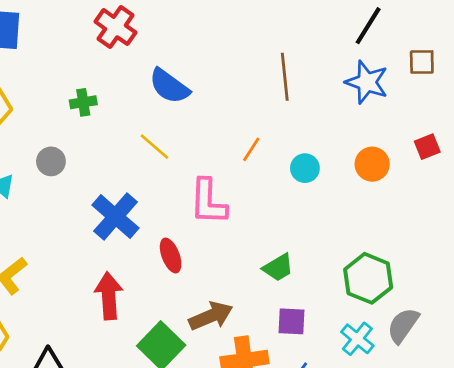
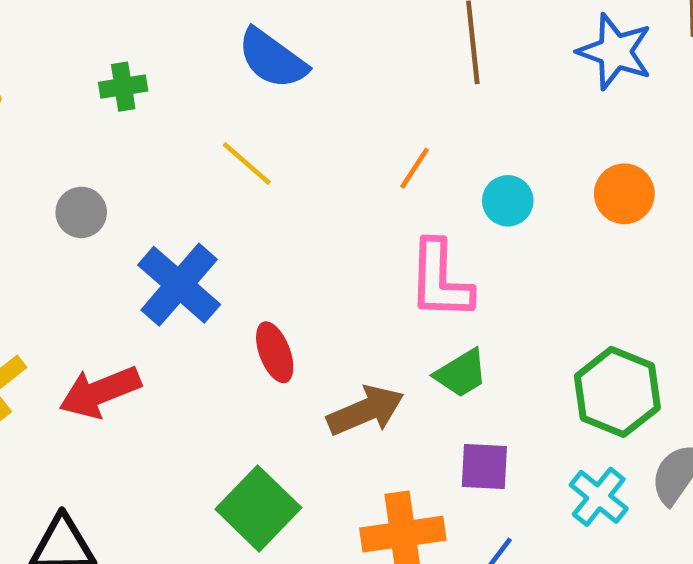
gray circle: (51, 161) -> (81, 212), moved
pink L-shape: (208, 202) -> (440, 280), moved
red arrow: (109, 296) -> (100, 392), moved, turned -108
brown arrow: (211, 316) -> (366, 411), moved

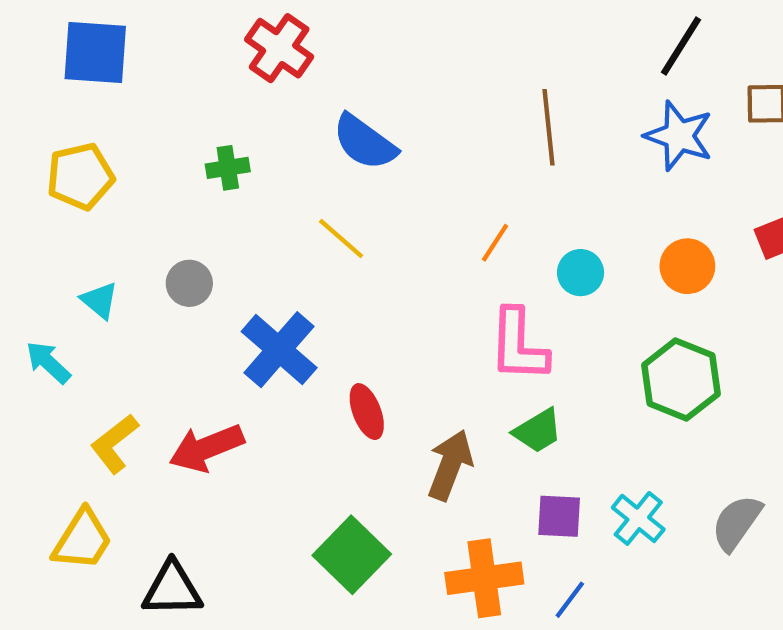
green hexagon: (617, 392) -> (681, 379), moved
brown arrow: (366, 411) -> (450, 465), turned -46
cyan cross: (599, 497) -> (638, 518), moved

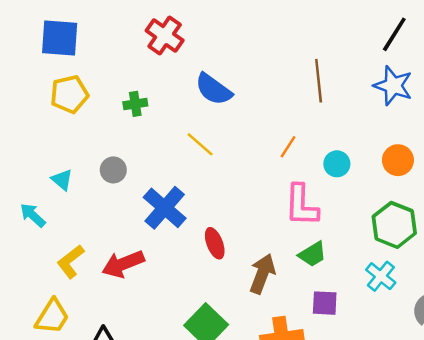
yellow pentagon: (80, 176) -> (69, 94), moved
cyan cross: (638, 518) -> (381, 276), moved

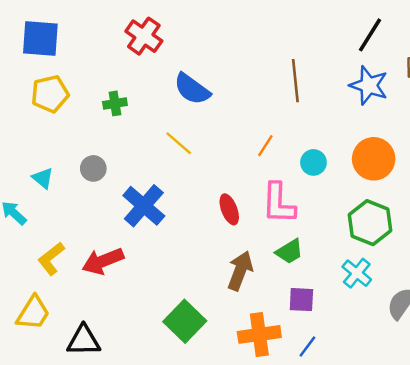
orange circle: (398, 160) -> (374, 159), size x1.4
red ellipse: (215, 243) -> (229, 209), moved

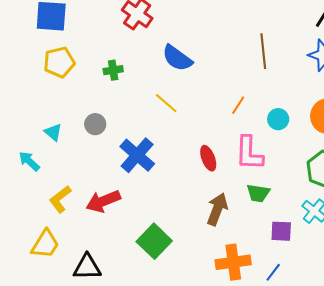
green trapezoid: (289, 251) -> (258, 193), turned 40
purple square: (301, 300) -> (281, 231), moved
green square: (185, 321) -> (154, 241), moved

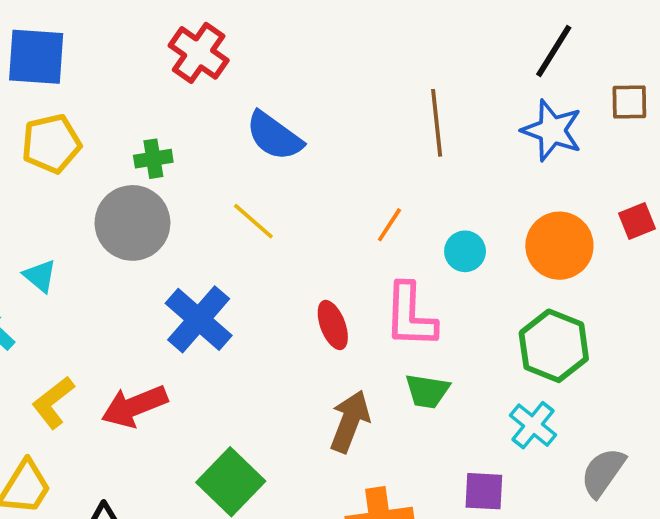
gray circle: (95, 124) -> (132, 223), moved, size x1.8
purple square: (281, 231) -> (484, 491), moved

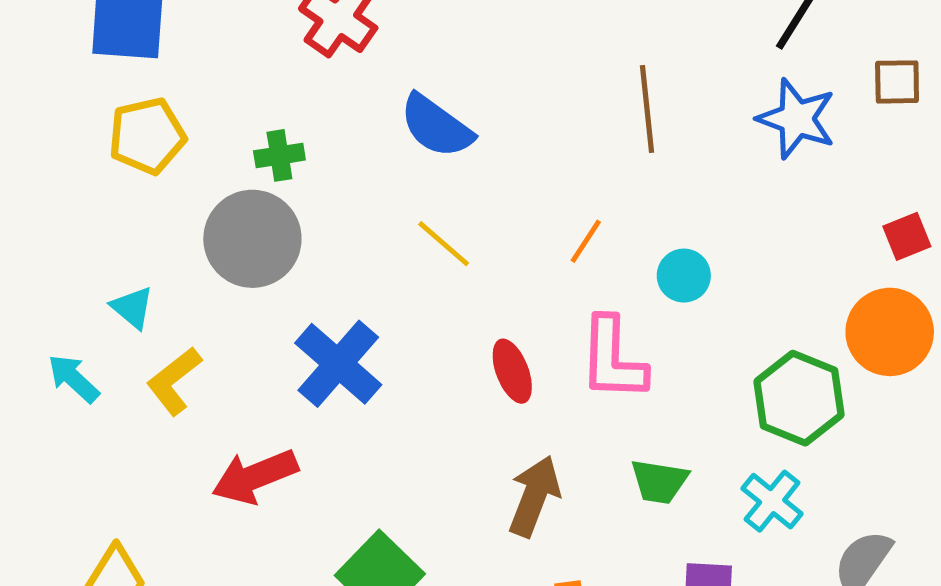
yellow line: (253, 221) -> (444, 244), moved
orange circle: (559, 246) -> (890, 332), moved
green trapezoid: (427, 391) -> (659, 481), moved
yellow L-shape: (53, 402) -> (174, 381), moved

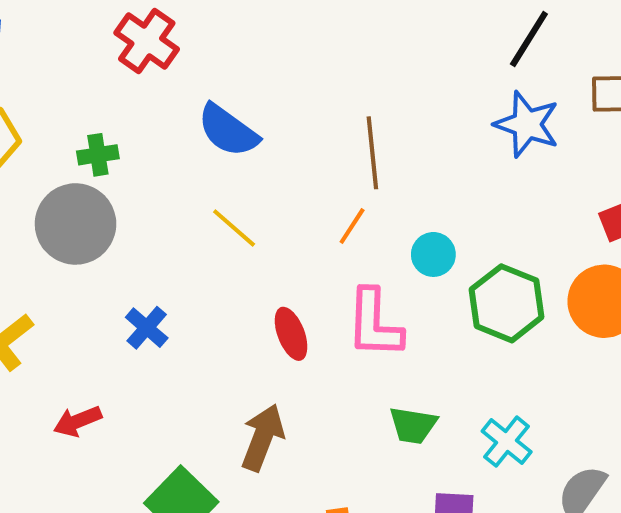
brown line: (647, 109) -> (372, 153), moved
blue cross: (338, 364) -> (147, 328), size x0.6
green hexagon: (799, 398) -> (507, 303), moved
red arrow: (255, 477) -> (78, 421), size x0.7
brown arrow: (534, 496) -> (263, 437), moved

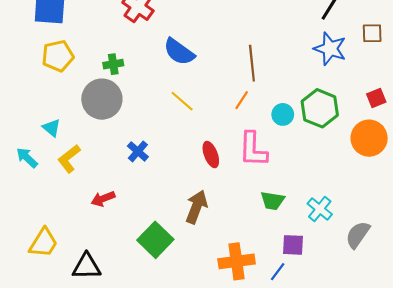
green hexagon: (507, 303) -> (320, 108), moved

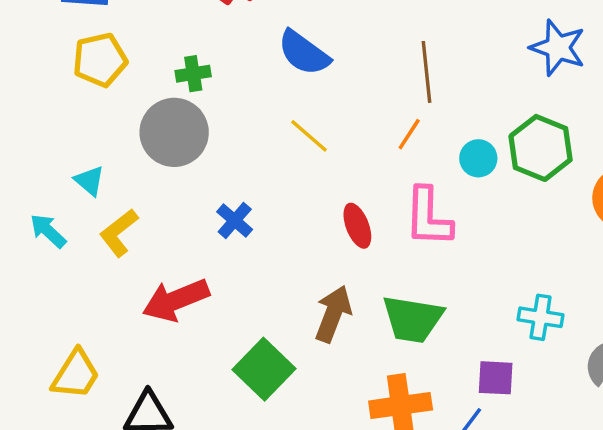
red arrow: (103, 199) -> (176, 300), size x1.6
green trapezoid: (272, 201) -> (413, 319), moved, size x1.5
cyan cross: (320, 209) -> (541, 317), turned -30

